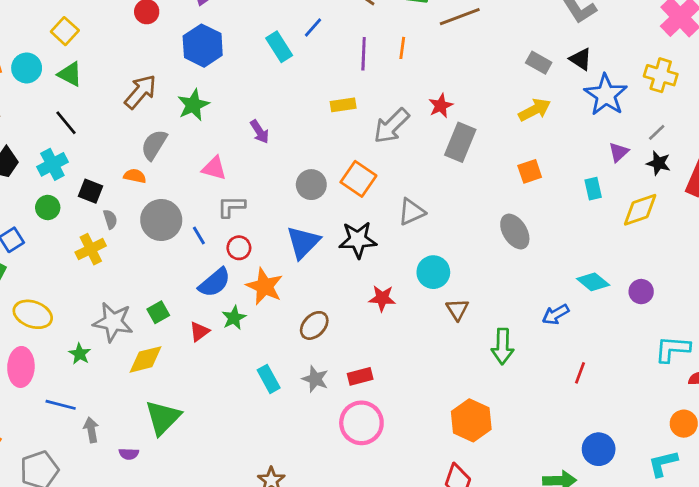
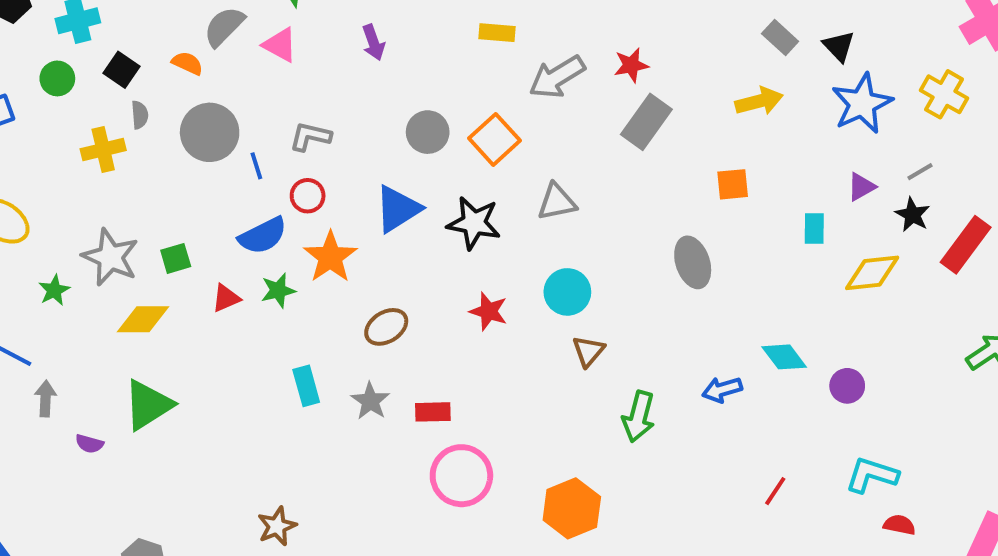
pink triangle: (214, 168) -> (280, 45), moved
red line: (580, 373) -> (775, 491), moved
pink circle: (361, 423) -> (461, 476), moved

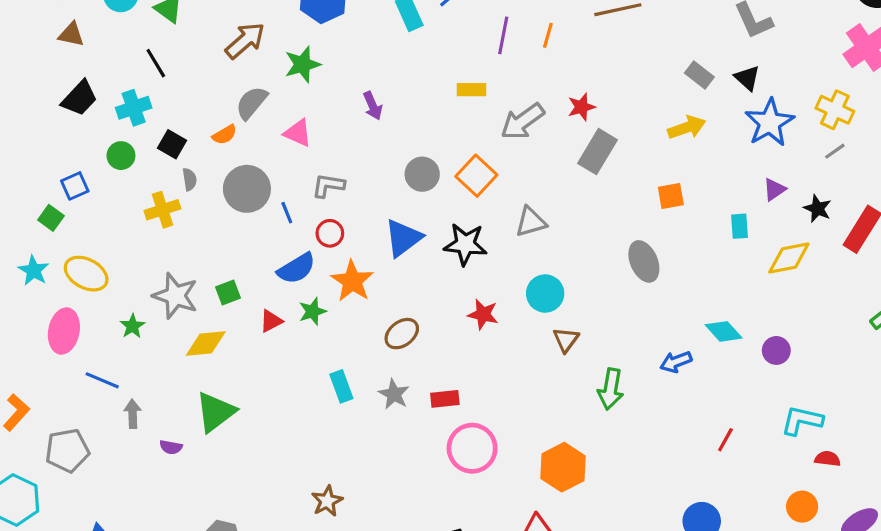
pink triangle: (280, 45) -> (298, 133), moved
orange semicircle: (187, 63) -> (225, 135), turned 130
gray line: (920, 172) -> (835, 151), moved

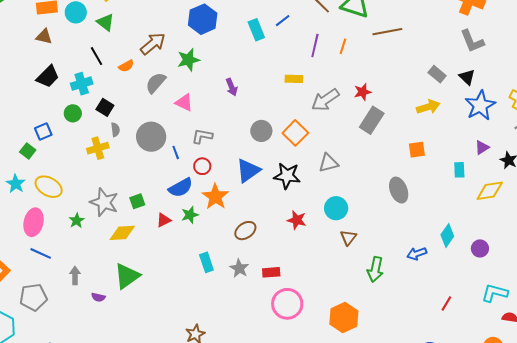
orange semicircle: (225, 135) -> (126, 66), moved
cyan diamond: (724, 331) -> (447, 236), turned 75
blue line: (102, 380) -> (41, 253), moved

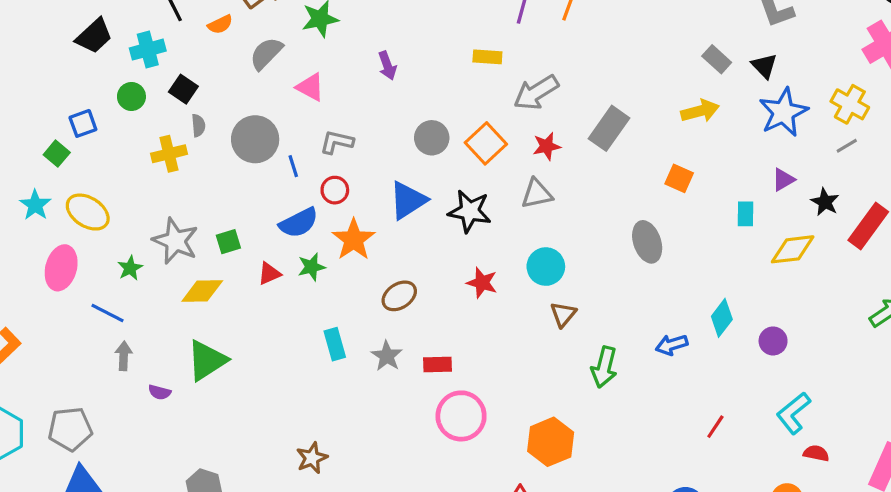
red star: (363, 92) -> (547, 146), moved
orange square: (417, 150) -> (679, 178), turned 30
blue line: (41, 253) -> (108, 313), moved
cyan L-shape: (495, 293) -> (793, 413), turned -56
gray pentagon: (33, 297) -> (70, 429), moved

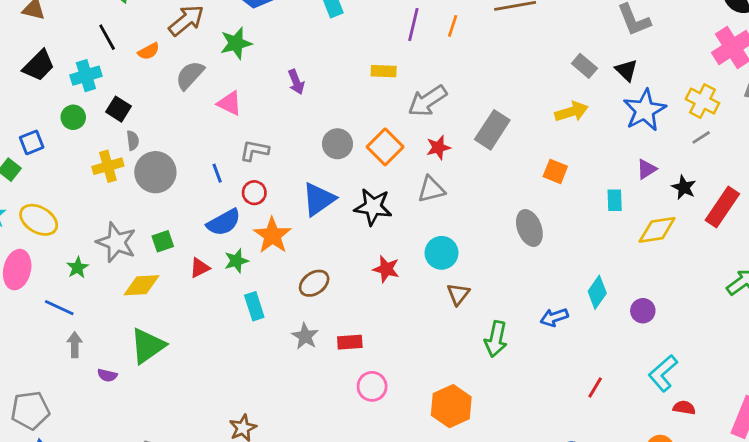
gray circle: (255, 139) -> (155, 172), moved
cyan rectangle: (335, 344) -> (254, 306), moved
pink circle: (461, 416) -> (372, 386), size x0.7

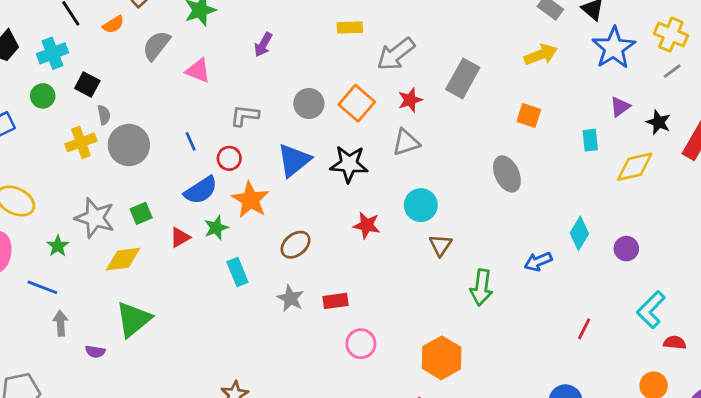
purple arrow: (296, 82) -> (263, 45), turned 55
gray L-shape: (254, 151) -> (245, 116), moved

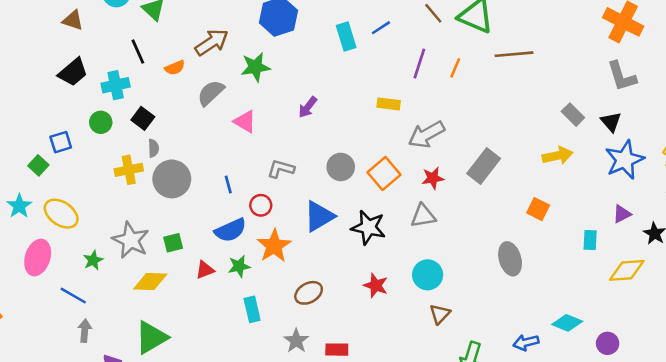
cyan diamond: (579, 233) -> (567, 323), turned 72

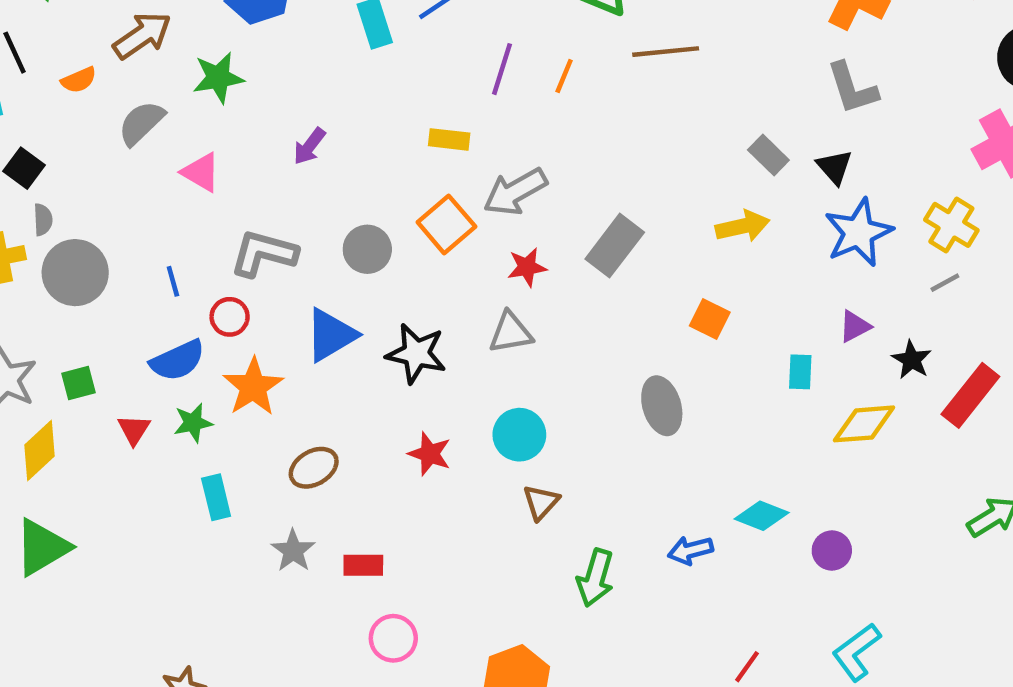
gray L-shape: (281, 169) -> (264, 253), size x1.4
orange square: (384, 173) -> (446, 224), moved
red triangle: (205, 270) -> (134, 430), turned -36
yellow diamond: (150, 282) -> (40, 450), turned -44

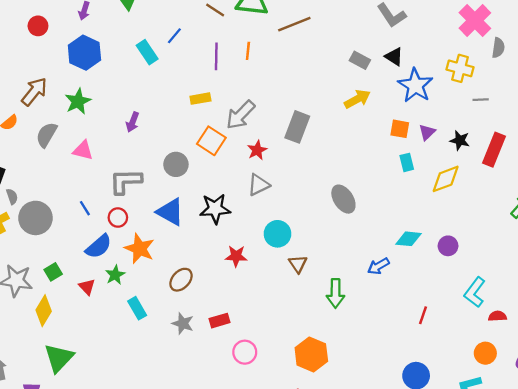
gray line: (945, 283) -> (481, 100), moved, turned 42
orange square: (710, 319) -> (400, 129), moved
blue triangle: (331, 335) -> (170, 212), turned -44

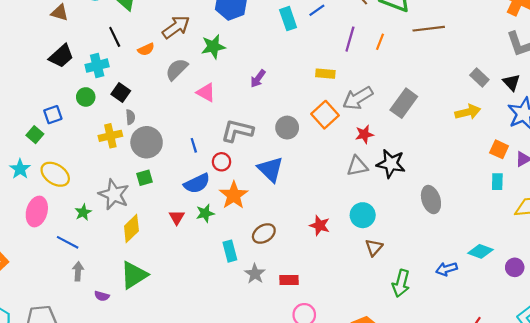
gray rectangle: (297, 127) -> (404, 103), moved
black star: (215, 209) -> (391, 164), moved
green square: (53, 272) -> (145, 178), moved
cyan rectangle: (137, 308) -> (230, 251), moved

